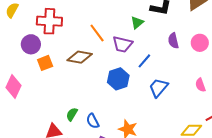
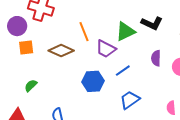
green triangle: (137, 23) -> (125, 32), size x1.5
green semicircle: (72, 114) -> (31, 86), moved

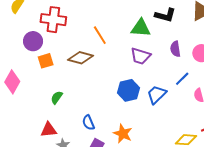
green triangle: (125, 32) -> (141, 28), turned 40
purple trapezoid: (106, 49) -> (140, 56), moved
blue line: (123, 71) -> (182, 79), moved
blue hexagon: (93, 81) -> (129, 90), moved

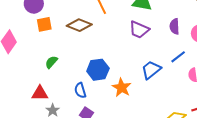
blue hexagon: (129, 90) -> (98, 70), moved
orange star: (123, 134) -> (122, 88), moved

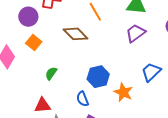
orange square: (44, 24) -> (34, 43), moved, turned -35
brown diamond: (79, 25) -> (76, 34), turned 30
purple trapezoid: (139, 30) -> (136, 33), turned 125

